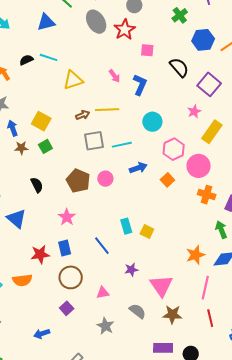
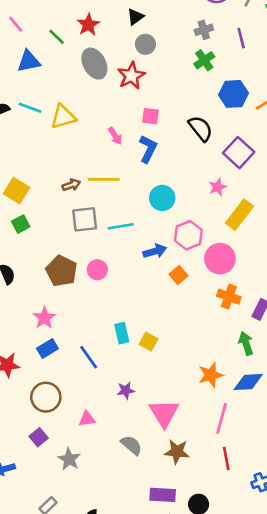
pink square: (147, 50) -> (150, 116), moved
yellow triangle: (73, 80) -> (63, 117), moved
blue arrow: (138, 168) -> (155, 251), moved
blue rectangle: (65, 248) -> (47, 348), moved, turned 70
gray star: (105, 326) -> (69, 459), moved

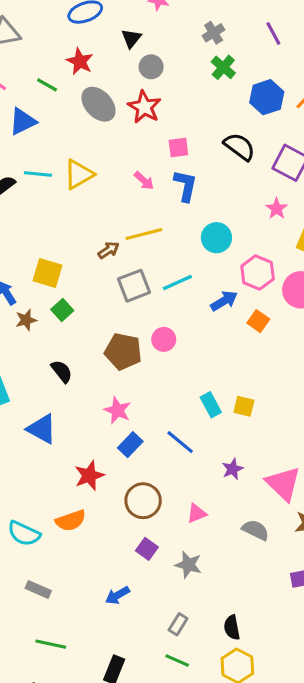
purple line: (241, 38) -> (273, 34), moved

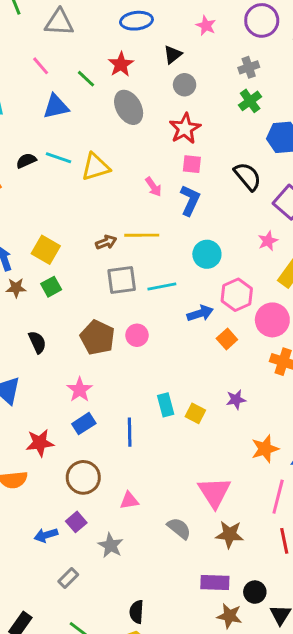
red star: (144, 107) -> (185, 128), moved
blue line: (180, 442) -> (130, 432), turned 36
purple star: (233, 469) -> (236, 400), moved
blue arrow: (118, 595) -> (46, 535), moved
gray rectangle: (178, 624) -> (68, 578), moved

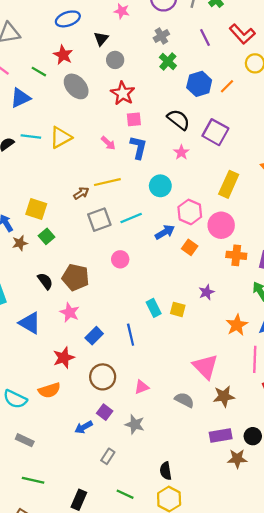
pink star: (268, 241) -> (181, 152), moved
brown pentagon: (97, 337) -> (76, 277), moved
pink star: (80, 390) -> (70, 312), moved

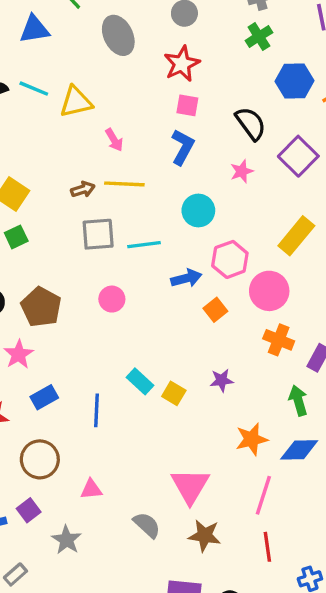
pink arrow: (108, 143) -> (114, 140), moved
cyan rectangle: (154, 308) -> (140, 381), turned -36

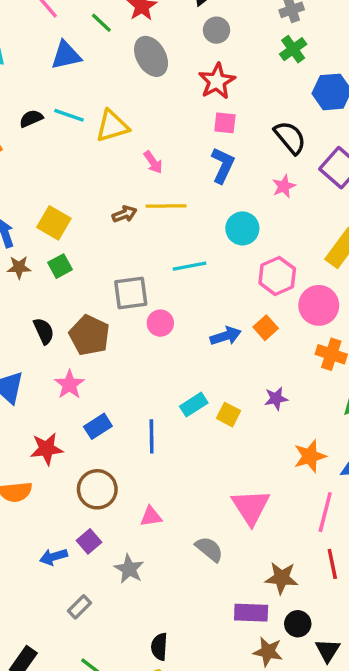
gray square: (98, 234) -> (131, 293), moved
blue arrow: (186, 278) -> (226, 336), moved
cyan rectangle: (140, 381) -> (194, 405), turned -72
brown star: (205, 536) -> (282, 578), moved

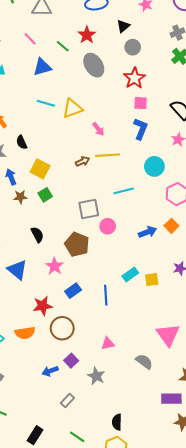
black semicircle: (31, 119) -> (22, 142), moved, turned -88
brown pentagon: (89, 335) -> (77, 244), moved
yellow square: (229, 415) -> (152, 280), turned -32
brown circle: (97, 489) -> (62, 328), moved

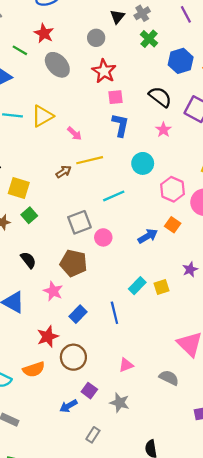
black triangle: (123, 26) -> (117, 17), moved

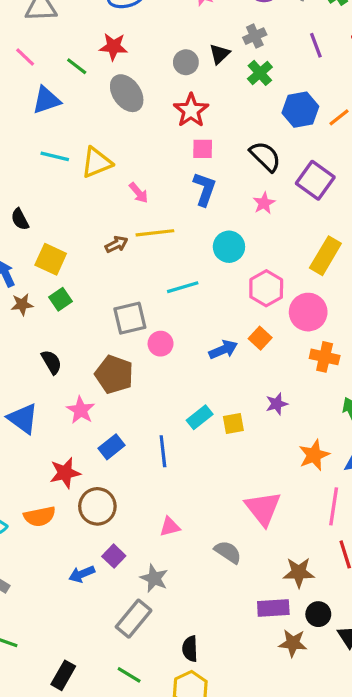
black triangle: (117, 17) -> (220, 54), moved
red star: (44, 33) -> (113, 47), turned -30
gray rectangle: (93, 435) -> (134, 619), moved, size x1.6

